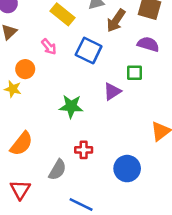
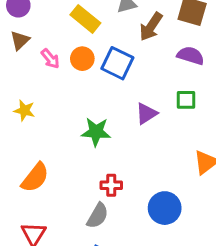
pink arrow: (49, 47) -> (50, 59), moved
orange circle: (25, 69) -> (82, 59), moved
green square: (135, 73) -> (186, 100), moved
gray semicircle: (58, 170) -> (98, 216), moved

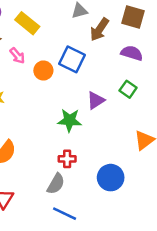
yellow rectangle: (85, 19) -> (27, 23), moved
orange circle: (82, 59) -> (43, 71), moved
green square: (186, 100) -> (128, 89), turned 35
green star: (96, 132) -> (70, 120), moved

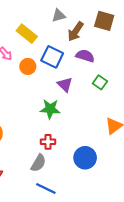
yellow rectangle: (27, 23) -> (27, 34), moved
purple semicircle: (132, 53) -> (85, 56), moved
purple triangle: (96, 100) -> (65, 85), moved, turned -42

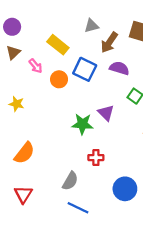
purple triangle: (65, 85) -> (106, 113), moved
red cross: (48, 142) -> (96, 158), moved
blue circle: (85, 158) -> (125, 189), moved

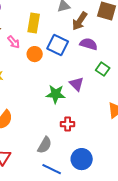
yellow rectangle: (58, 45) -> (34, 23), turned 60
blue circle: (125, 189) -> (82, 159), moved

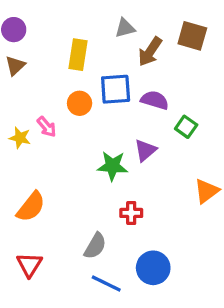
pink arrow: (14, 42) -> (47, 127), moved
purple semicircle: (89, 44) -> (155, 100), moved
blue square: (58, 45) -> (116, 89), turned -30
purple triangle: (77, 84) -> (145, 150), turned 35

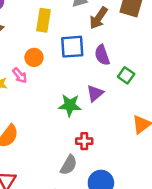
purple semicircle: (155, 100) -> (102, 55), turned -126
orange circle: (80, 103) -> (34, 57), moved
gray semicircle: (95, 246) -> (69, 165), moved

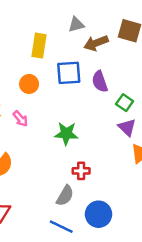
brown arrow: (99, 18) -> (96, 43), turned 35
pink arrow: (20, 75) -> (20, 119), moved
purple triangle: (95, 93) -> (127, 127), moved, turned -36

